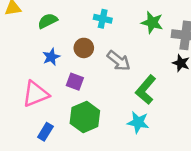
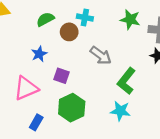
green semicircle: (48, 21) -> (45, 19), moved
brown circle: (84, 48) -> (69, 32), moved

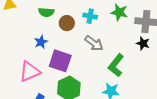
cyan cross: (85, 18) -> (90, 16), moved
green semicircle: (45, 19) -> (46, 12), turned -147
purple square: (61, 76) -> (60, 61), size x1.6

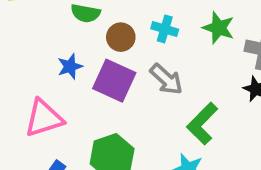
purple square: (60, 61) -> (114, 81), moved

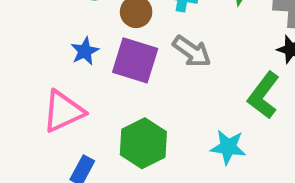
green L-shape: (202, 124) -> (264, 95), moved

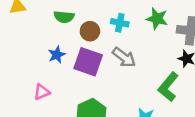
pink triangle: (63, 111) -> (42, 92), size x0.6

